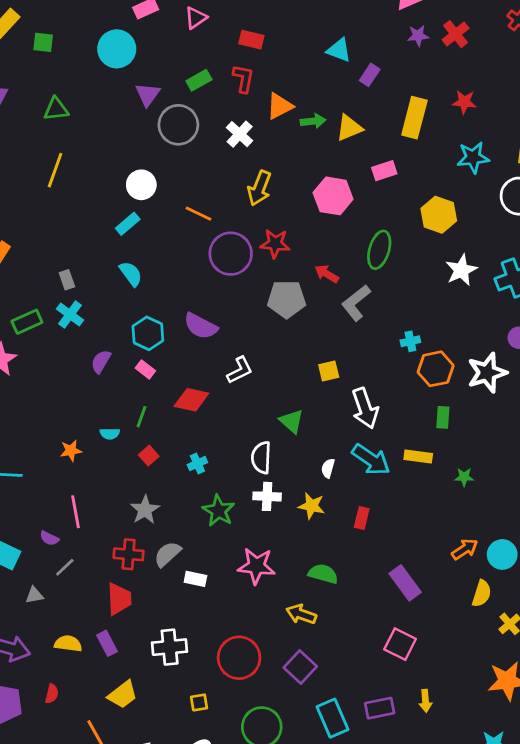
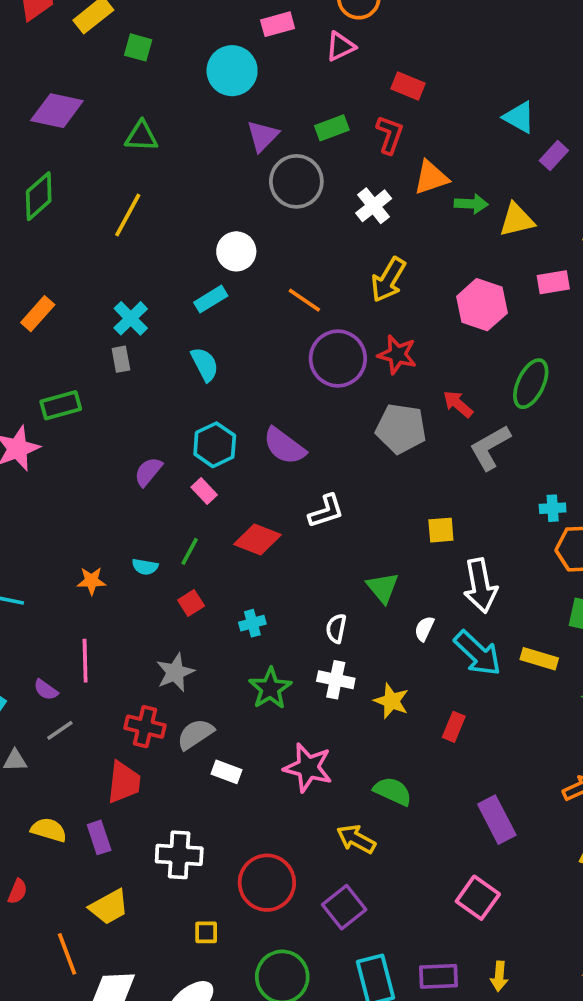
cyan cross: (70, 314) -> (131, 318), moved
white semicircle: (261, 458) -> (336, 628), size x0.7
white semicircle: (328, 468) -> (424, 629), moved

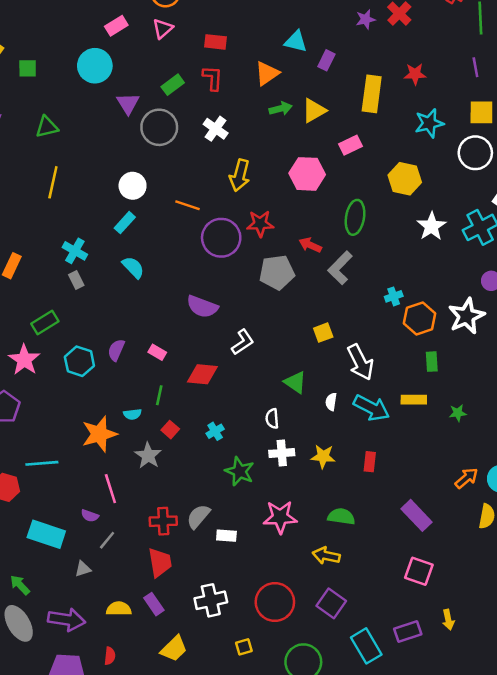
orange triangle: (431, 178) -> (267, 73), moved
cyan hexagon: (215, 445) -> (79, 361), moved
orange star: (91, 581) -> (99, 434), size x1.8
gray star: (175, 672) -> (148, 456), moved

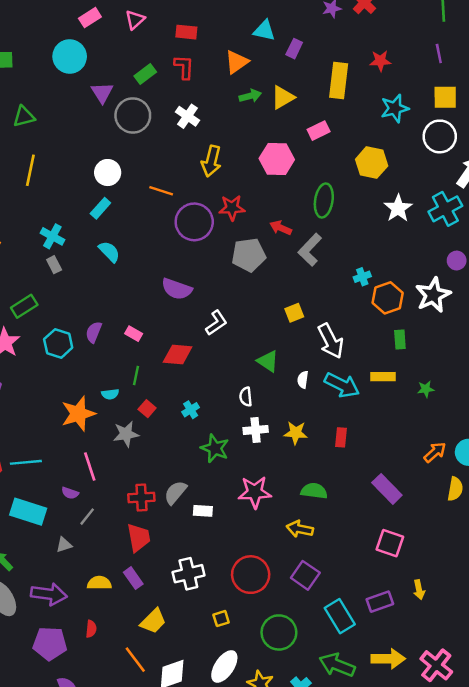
gray star: (148, 456) -> (126, 434), turned 30
cyan line: (42, 463) -> (26, 462), moved

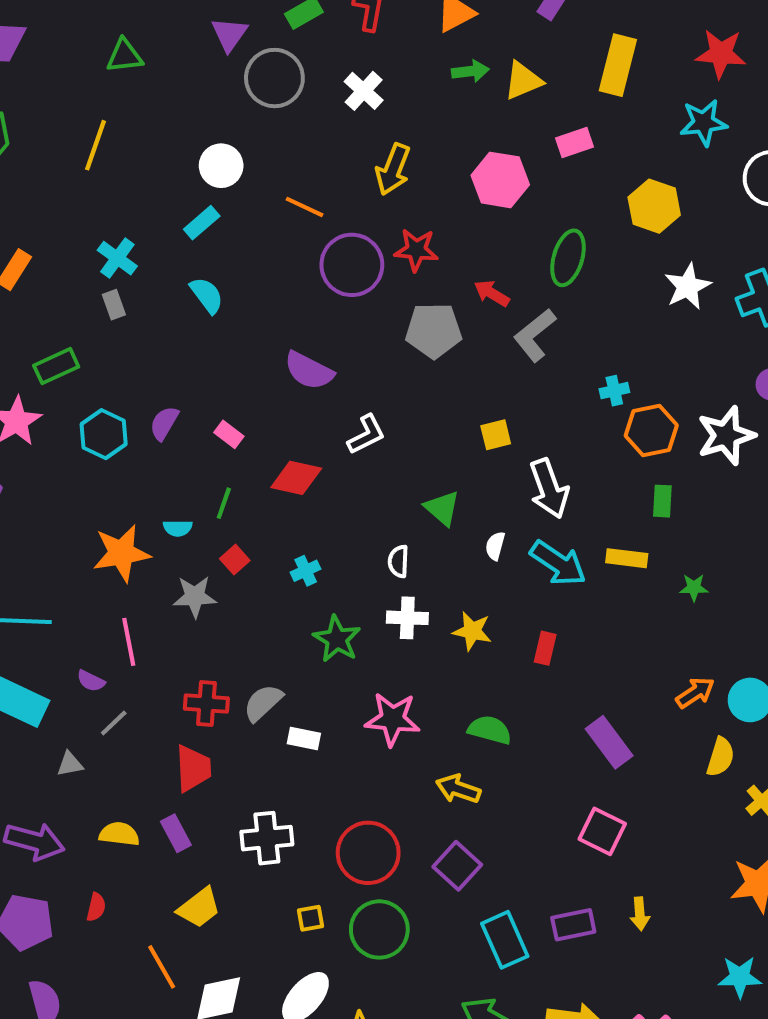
red star: (380, 61) -> (721, 54), moved, size x1.4
green triangle: (24, 117) -> (125, 56), moved
green circle: (279, 632) -> (379, 929), moved

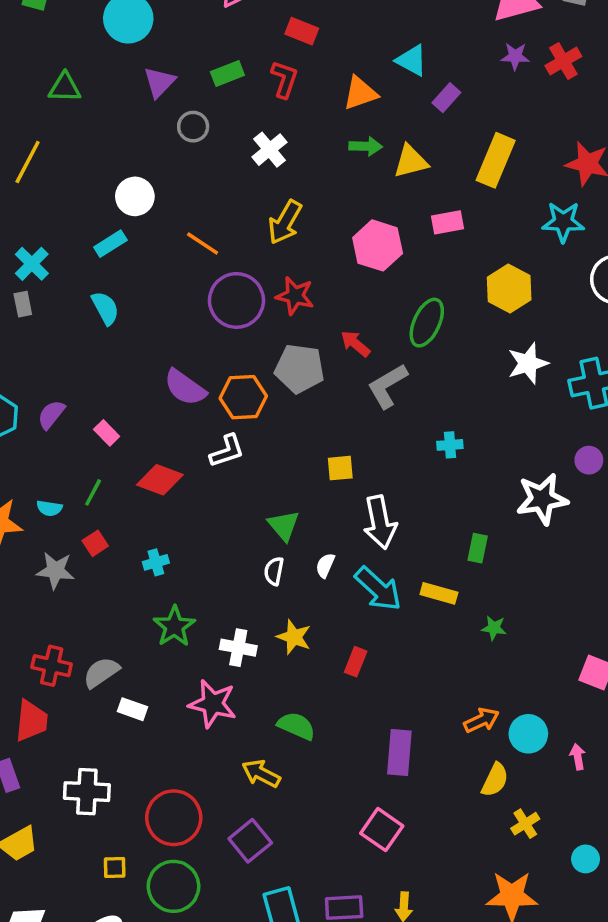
gray circle: (274, 78) -> (193, 127), size x0.6
orange hexagon: (651, 431) -> (243, 397), moved
white semicircle: (398, 561) -> (274, 571), moved
white cross: (407, 618) -> (238, 648), moved
purple rectangle: (609, 742) -> (399, 752), turned 33

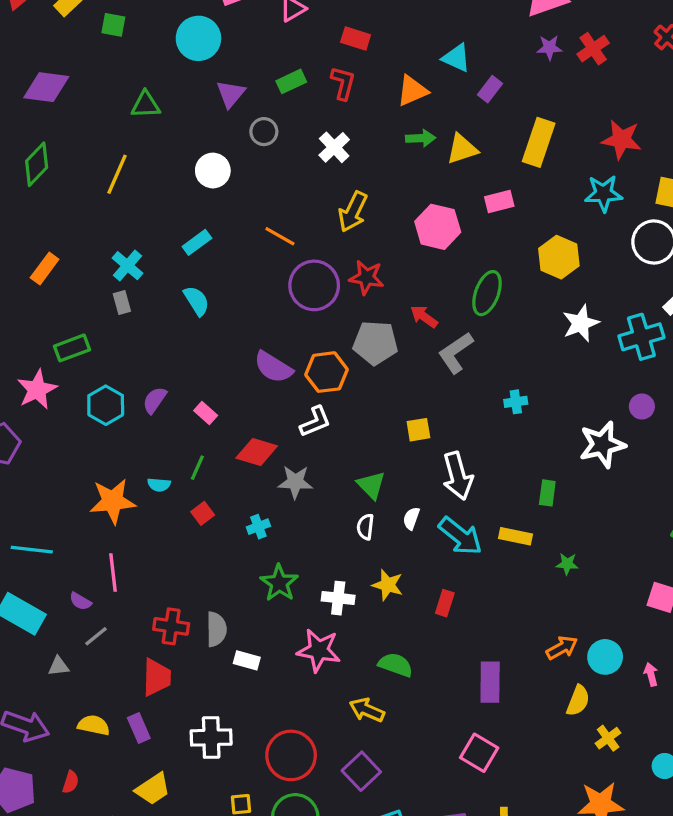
white circle: (135, 196) -> (213, 171), moved
gray star: (55, 570) -> (295, 482), moved
gray semicircle: (101, 672) -> (216, 629), turned 128

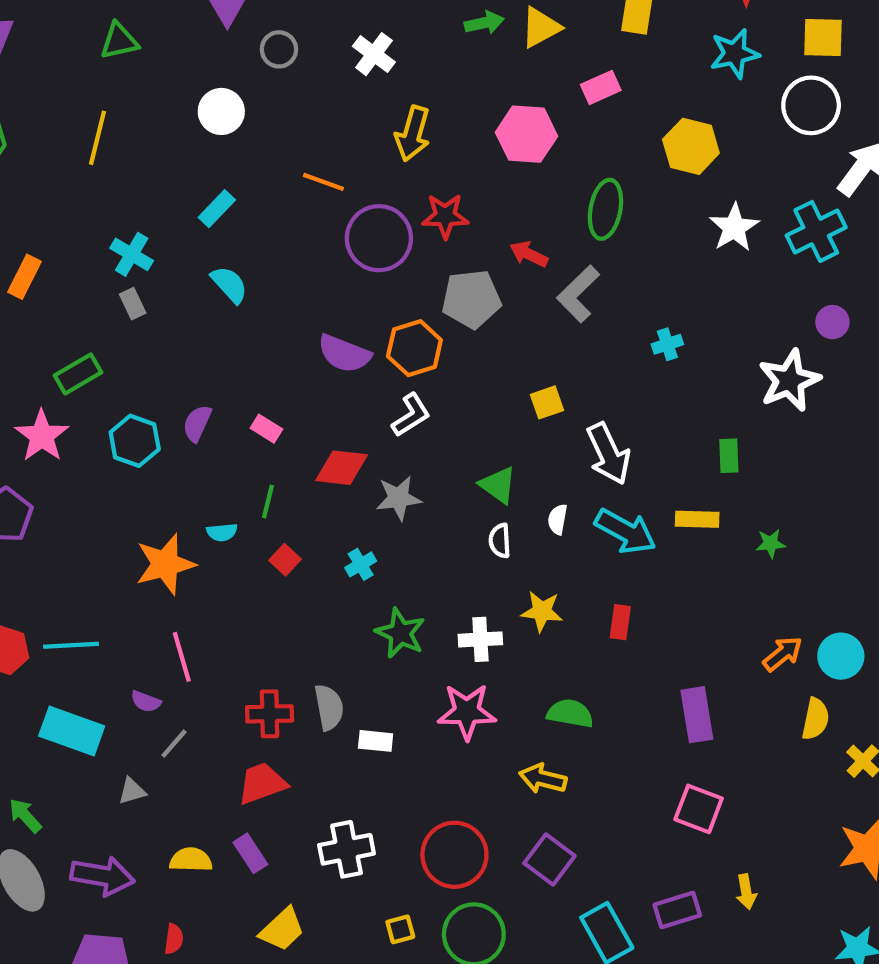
red trapezoid: (157, 677) -> (262, 783), turned -102

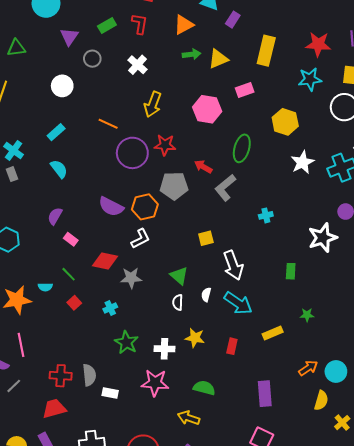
purple semicircle: (197, 423) -> (55, 216), moved
green line: (268, 501) -> (69, 274), turned -63
yellow rectangle: (697, 519) -> (273, 333), moved, turned -30

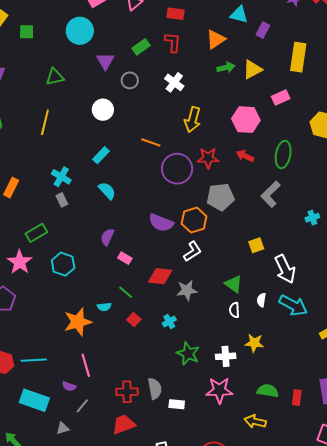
red arrow: (203, 167) -> (245, 156), moved
red rectangle: (232, 346) -> (297, 398), moved

